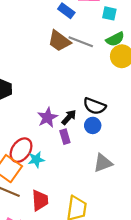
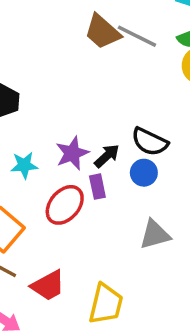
red ellipse: (21, 150) -> (65, 205), moved
cyan star: (36, 160) -> (24, 165), moved
red trapezoid: (40, 200) -> (48, 286), turned 60

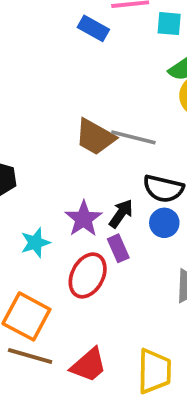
brown trapezoid: (102, 32) -> (95, 137), moved
gray line: (137, 36) -> (133, 137), moved

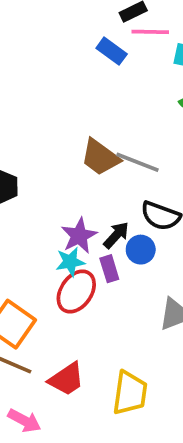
blue circle: (164, 223) -> (141, 250), moved
cyan star: (35, 243) -> (70, 262), moved

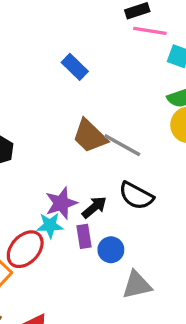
blue rectangle: (112, 51) -> (75, 67), moved
blue circle: (141, 250) -> (111, 250), moved
red ellipse: (76, 292) -> (25, 249), moved

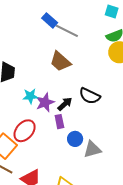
gray line: (122, 145) -> (67, 31), moved
cyan star: (50, 225) -> (30, 96), moved
blue circle: (111, 250) -> (75, 139), moved

